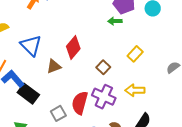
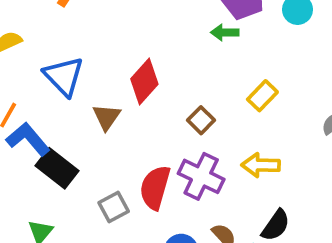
brown triangle: (54, 66) -> (107, 117), turned -35

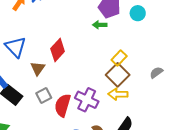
brown square: (201, 120) -> (118, 75), moved, size x1.6
gray square: (114, 207) -> (44, 96), moved

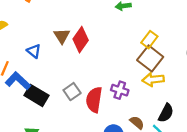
blue triangle: (16, 47) -> (34, 51), moved, size x0.6
brown triangle: (38, 68) -> (62, 36), moved
purple cross: (87, 100) -> (120, 90), size x0.7

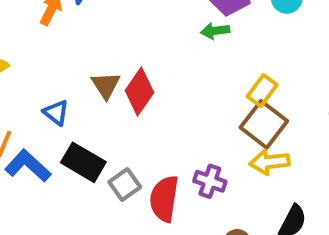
black rectangle: (36, 95) -> (83, 162), moved

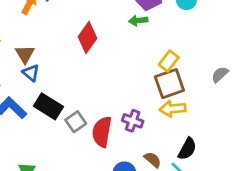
brown triangle: (106, 85) -> (25, 54), moved
red diamond: (139, 92) -> (87, 38), moved
brown square: (264, 124) -> (169, 84), turned 32

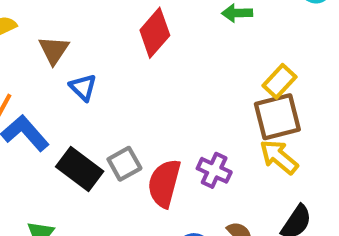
blue triangle: (31, 73) -> (83, 87), moved
black rectangle: (48, 106) -> (80, 169), moved
yellow arrow: (173, 109) -> (279, 157), turned 40

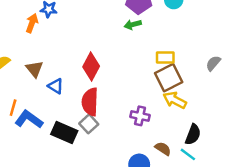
red diamond: (155, 33) -> (91, 67), moved
yellow rectangle: (279, 81) -> (165, 57), turned 60
red semicircle: (164, 183) -> (90, 102), moved

